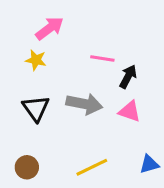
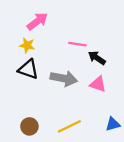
black arrow: (128, 77) -> (97, 58), turned -84
black triangle: (36, 108) -> (28, 69), moved, turned -35
brown circle: (27, 167) -> (29, 126), moved

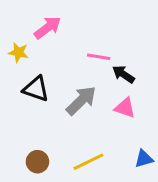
yellow star: (27, 45) -> (19, 52), moved
gray arrow: (64, 78) -> (81, 100), turned -55

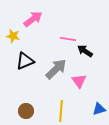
black triangle: (36, 89) -> (25, 61), turned -42
pink triangle: (125, 108) -> (79, 81), moved, turned 35
yellow line: (88, 162) -> (61, 111), turned -60

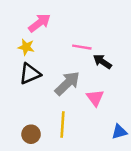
yellow star: (13, 36) -> (26, 47), moved
yellow line: (61, 111) -> (62, 125), moved

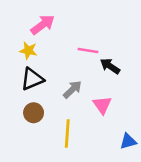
gray arrow: (67, 83) -> (72, 89), size x0.7
brown circle: (31, 134) -> (34, 113), moved

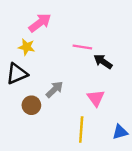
black triangle: (32, 79) -> (17, 74), moved
gray arrow: (72, 89) -> (54, 89), moved
yellow line: (67, 134) -> (81, 129), moved

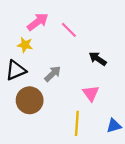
pink line: (82, 47) -> (69, 30), moved, turned 36
gray arrow: (54, 89) -> (53, 74), moved
brown circle: (31, 105) -> (30, 100), size x1.5

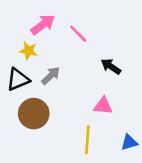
gray arrow: (53, 74) -> (51, 76), moved
pink triangle: (91, 93) -> (103, 106), turned -48

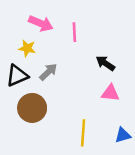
pink arrow: (43, 25) -> (41, 23), turned 60
pink line: (78, 34) -> (74, 32), turned 42
pink triangle: (103, 106) -> (110, 93), moved

